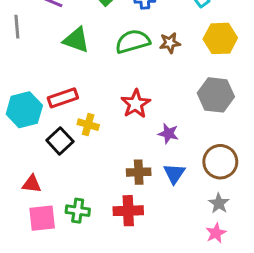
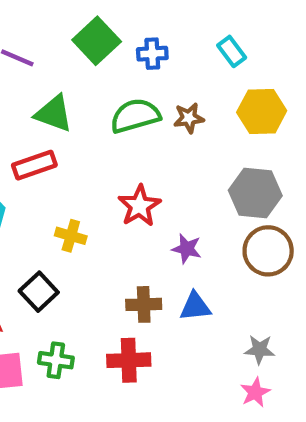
red rectangle: (63, 98) -> (34, 165), moved
black square: (60, 141) -> (39, 292), moved
brown circle: (220, 162) -> (268, 251), moved
blue triangle: (174, 174) -> (195, 307), turned 50
gray star: (219, 203) -> (260, 349), turned -30

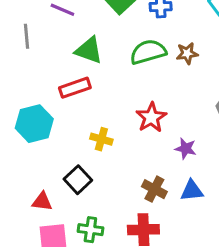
brown cross: (144, 304) -> (154, 189), turned 30

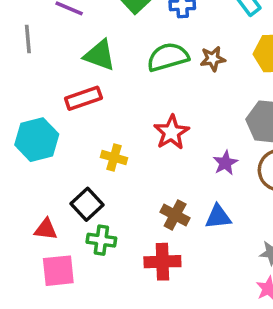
purple star: (186, 149) -> (225, 163), moved, turned 30
green cross: (90, 230) -> (101, 240), moved

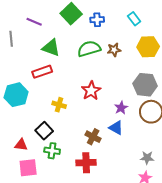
blue triangle: (218, 217) -> (116, 128), moved, turned 35

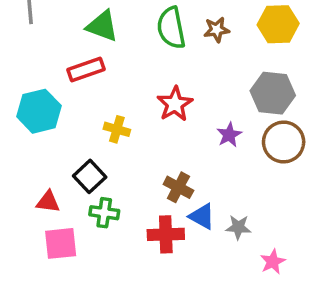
green semicircle: (89, 49) -> (171, 28), turned -85
blue triangle: (116, 128) -> (202, 216), moved
gray star: (147, 158) -> (238, 227), moved

